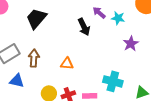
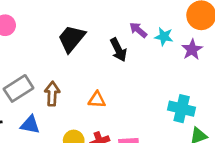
black trapezoid: (36, 18) -> (71, 39), moved
purple star: (131, 44) -> (192, 50), moved
cyan cross: (113, 81) -> (182, 109), moved

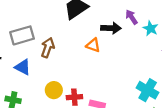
black arrow: (118, 50) -> (111, 28), turned -78
orange triangle: (97, 100) -> (93, 45), moved

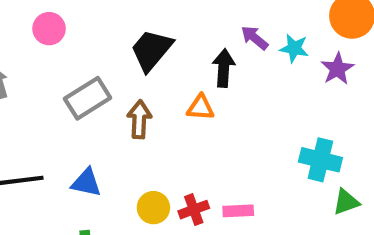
black arrow: (111, 28) -> (224, 68), turned -72
gray rectangle: (22, 35) -> (88, 98), moved
brown arrow: (48, 48) -> (139, 119), moved

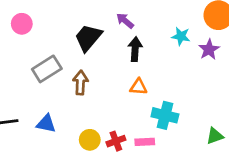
purple arrow: (255, 38) -> (125, 21), moved
orange triangle: (201, 107) -> (139, 87), moved
cyan cross: (320, 160) -> (165, 115), moved

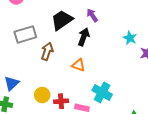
black arrow: (135, 49) -> (84, 37), moved
orange triangle: (139, 87) -> (78, 65), moved
blue triangle: (46, 124) -> (12, 83), moved, turned 49

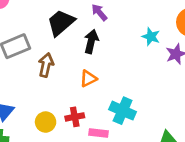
orange triangle: (78, 65) -> (88, 79), turned -40
red cross: (61, 101) -> (75, 117), moved

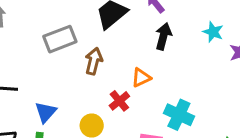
black arrow: (91, 41) -> (163, 36), moved
red cross: (75, 117) -> (119, 101), moved, turned -30

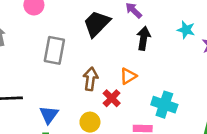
gray rectangle: (60, 39) -> (54, 50), turned -52
brown arrow: (94, 61) -> (91, 79), moved

